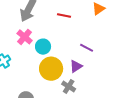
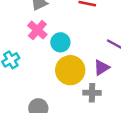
gray cross: (69, 86) -> (92, 93), turned -32

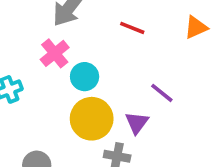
purple triangle: (101, 68) -> (137, 123), turned -30

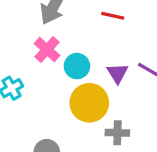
purple triangle: (137, 123) -> (117, 73), moved

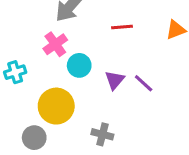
red line: (113, 16) -> (122, 27), turned -30
yellow circle: (89, 103) -> (56, 106), moved

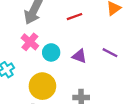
purple triangle: (115, 80) -> (79, 56), turned -35
purple line: (144, 83) -> (110, 53), moved

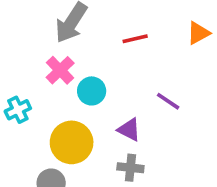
purple line: (110, 53) -> (168, 101), moved
purple triangle: (79, 56) -> (129, 130), moved

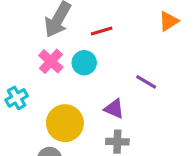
red line: (135, 39) -> (102, 31), moved
cyan circle: (92, 91) -> (84, 63), moved

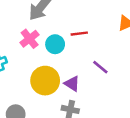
red line: (102, 31) -> (79, 34), moved
yellow circle: (65, 123) -> (45, 81), moved

